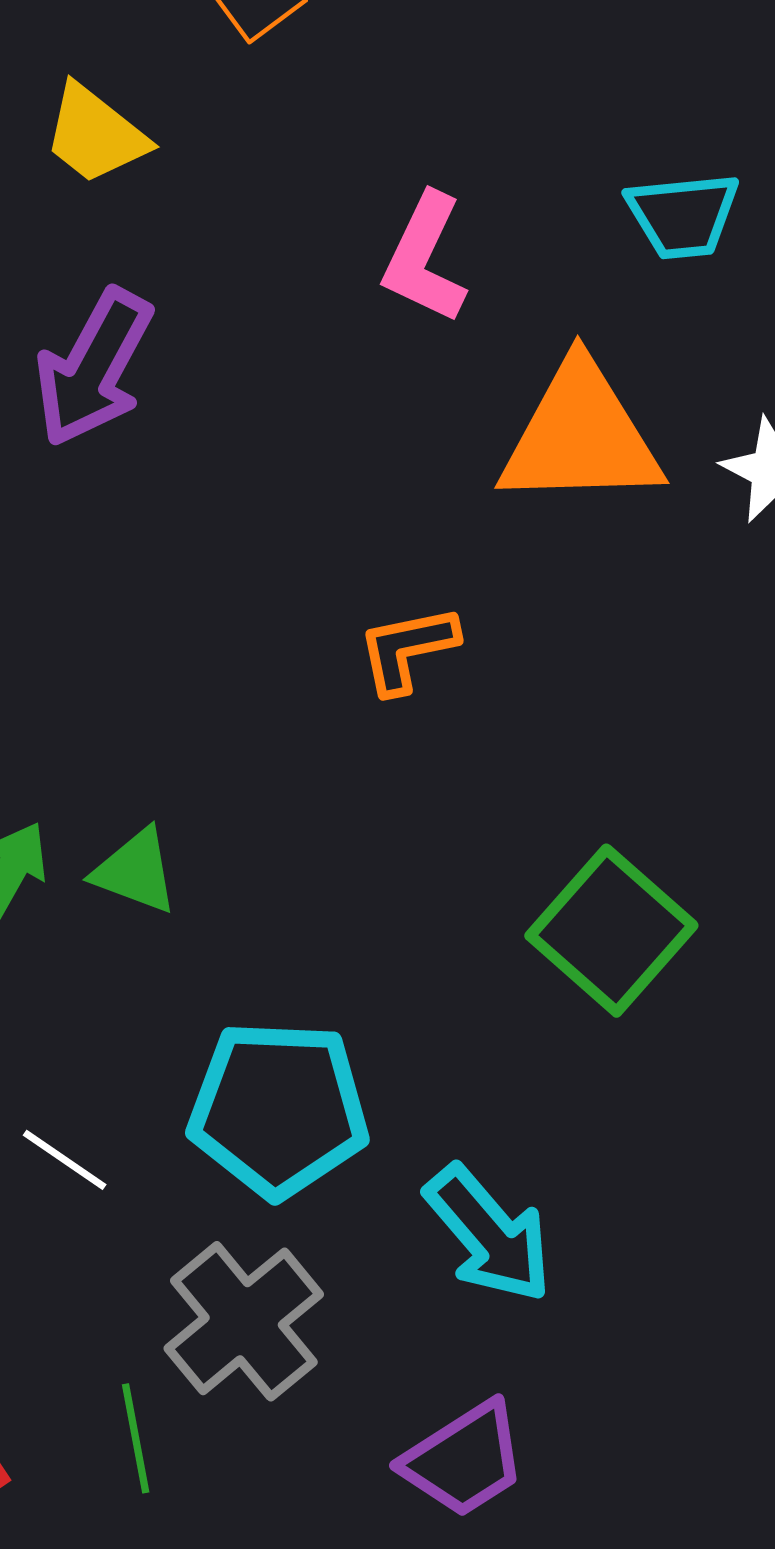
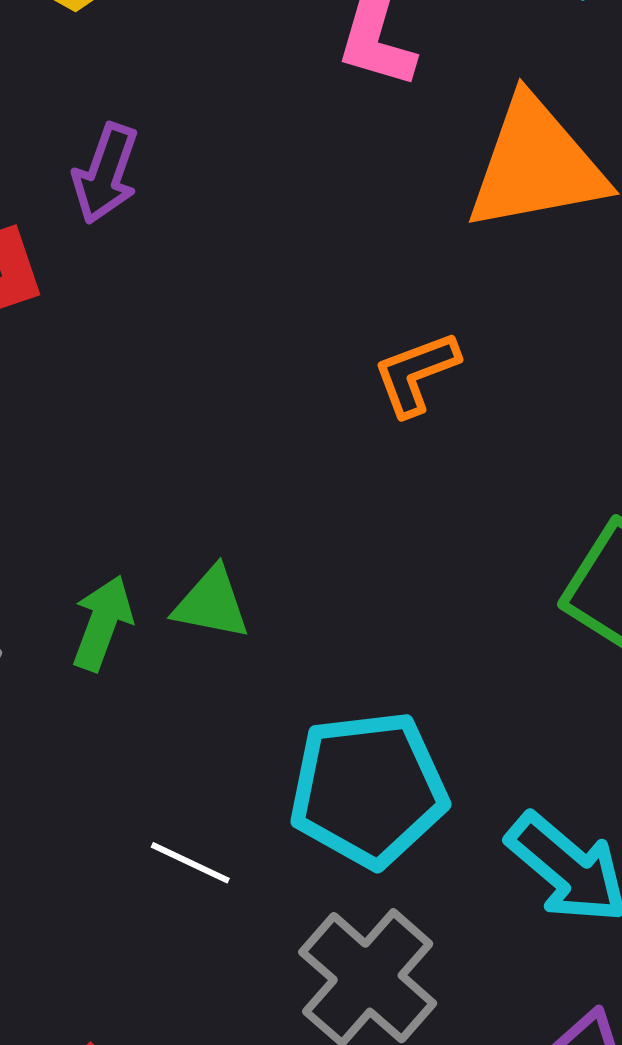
purple arrow: (94, 368) -> (106, 173), size x0.7

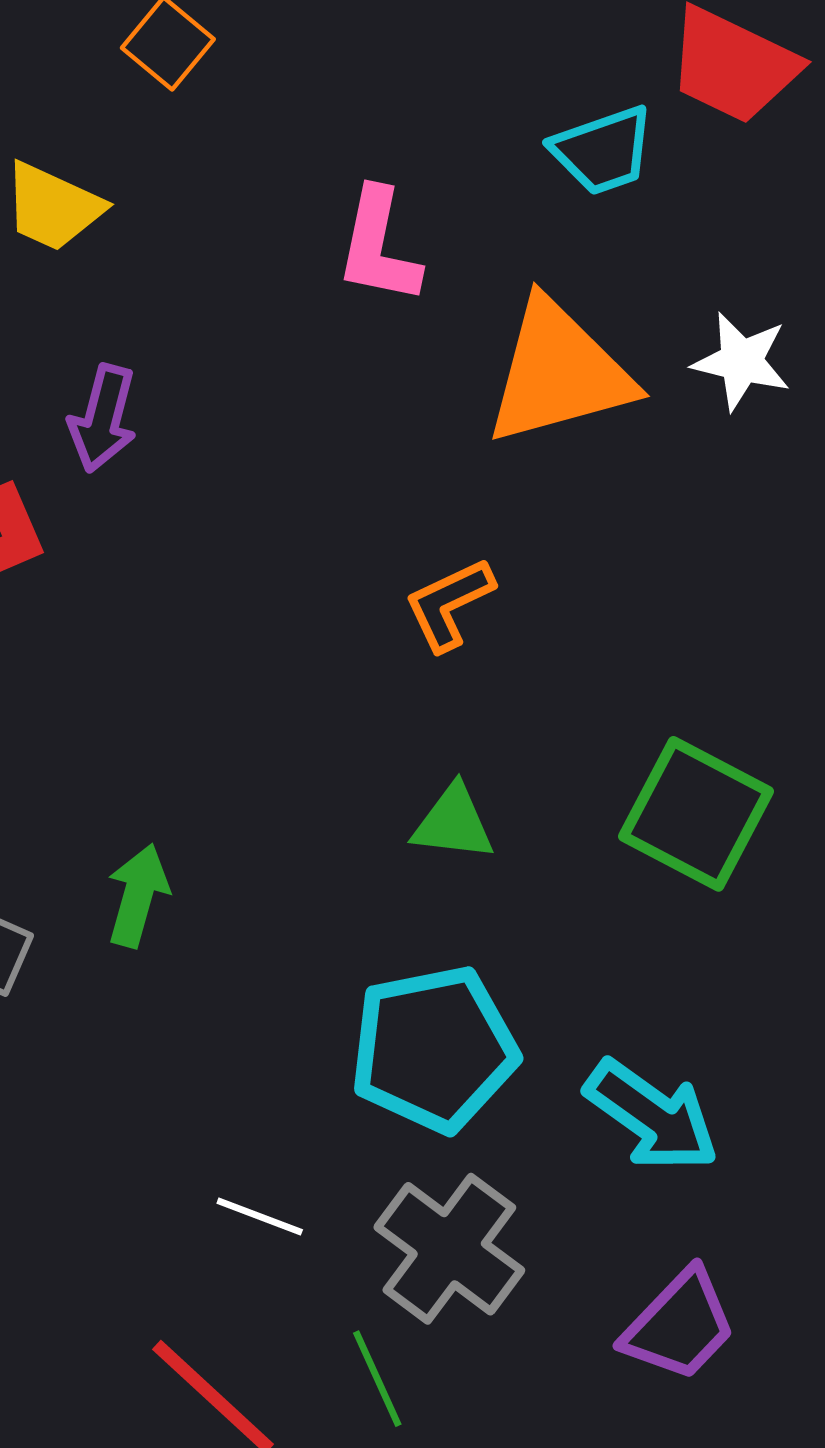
green triangle: (212, 603) -> (453, 823), moved
white line: (190, 863) -> (260, 1217), moved

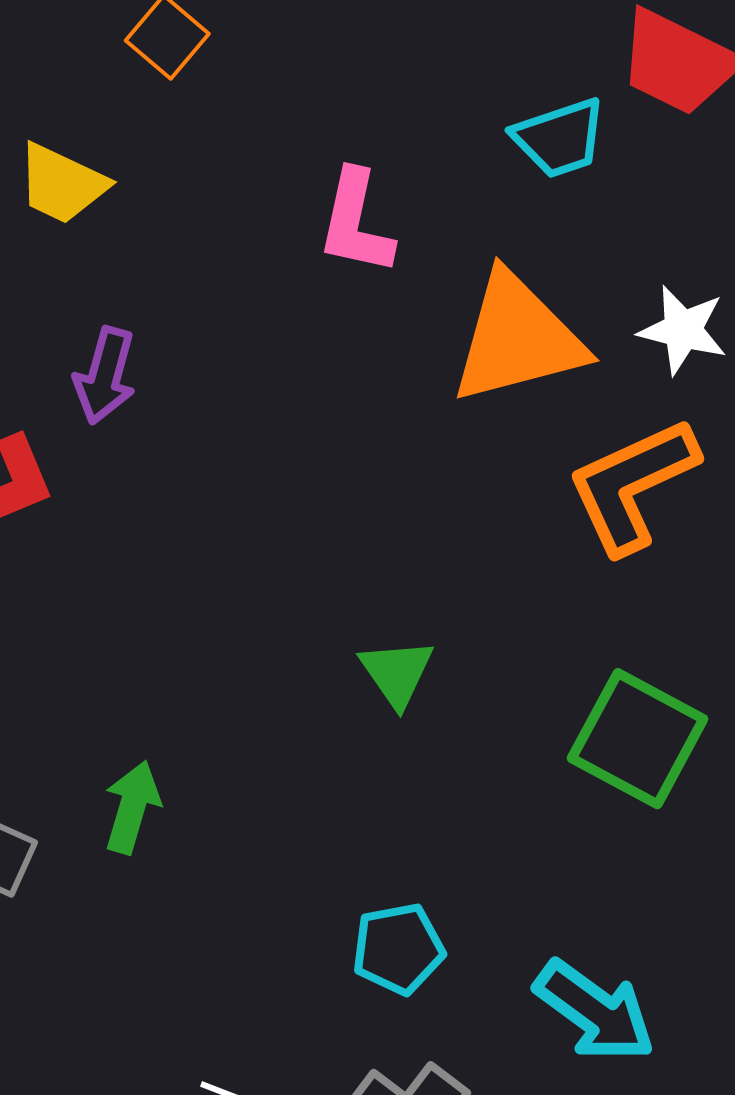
orange L-shape: (449, 604) -> (632, 485), moved, size x1.6
green triangle: (453, 823) -> (397, 673), moved, turned 48
cyan pentagon: (434, 1049) -> (398, 949), size x0.6

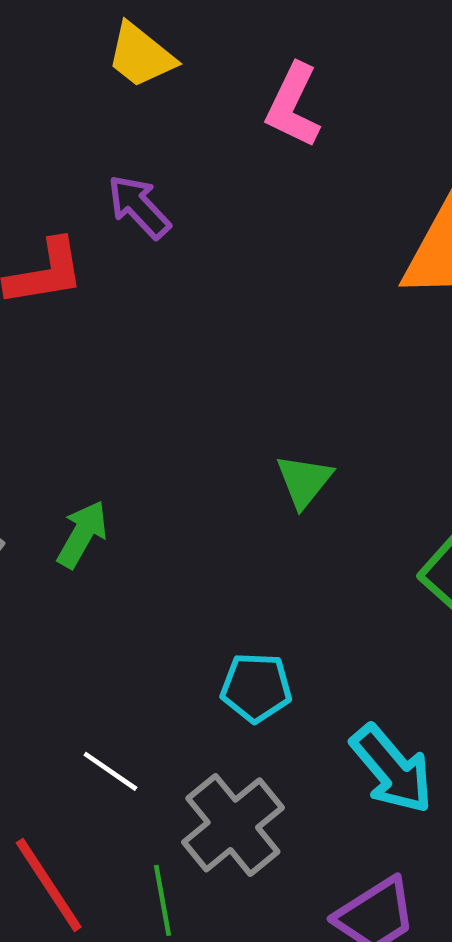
pink L-shape: (356, 222) -> (293, 105), moved
purple arrow: (105, 376) -> (139, 207), turned 108

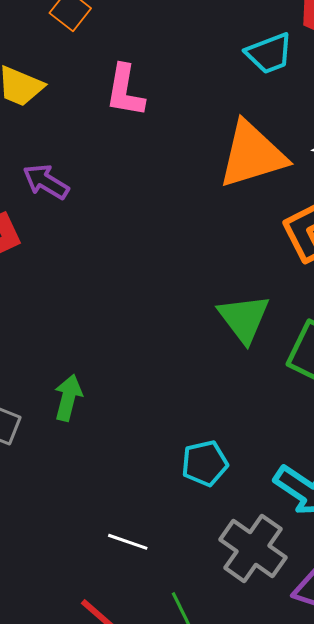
green triangle: (304, 481) -> (244, 318), moved, size x1.4
gray cross: (233, 825) -> (253, 548), moved

